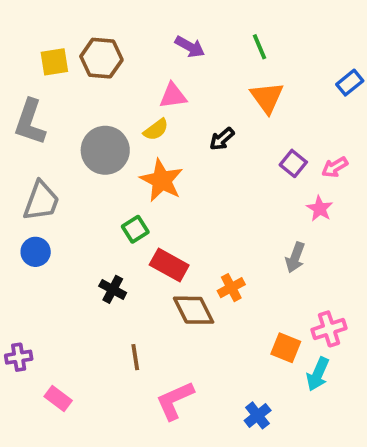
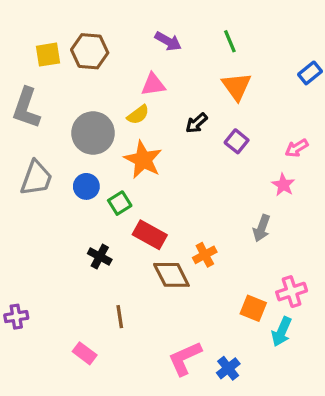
purple square: (293, 163) -> (237, 141), moved
blue circle: (36, 252) -> (86, 186), moved
pink rectangle: (58, 399) -> (85, 353), moved
pink L-shape: (175, 400) -> (185, 358), moved

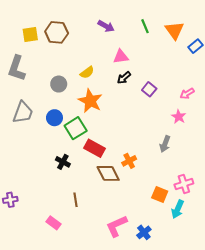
pink triangle: (153, 85) -> (121, 57), moved
orange triangle: (237, 86) -> (174, 30), moved
gray circle: (93, 133) -> (59, 84), size x0.6
green square: (120, 203) -> (76, 128), size x1.5

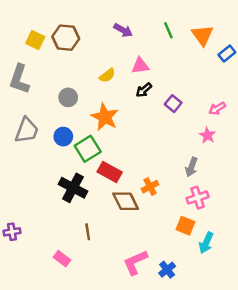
yellow square: (30, 35) -> (35, 40), turned 35
yellow semicircle: (87, 72) -> (107, 75), moved
black cross: (63, 162) -> (73, 188), size x1.6
pink cross: (184, 184) -> (198, 198), moved

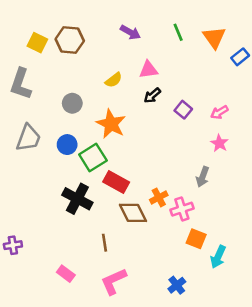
pink arrow: (217, 108) -> (219, 112), moved
pink cross: (198, 198) -> (182, 209), moved
brown line: (88, 232) -> (105, 243), moved
pink L-shape: (135, 262) -> (114, 281), moved

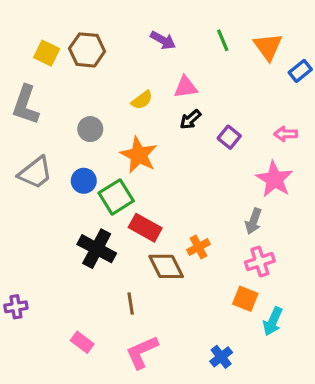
pink arrow: (219, 112) -> (286, 134), moved, turned 30
gray trapezoid: (28, 138) -> (35, 173), turned 32
pink star: (219, 143) -> (274, 179), size x1.6
pink cross: (182, 209) -> (260, 262), moved

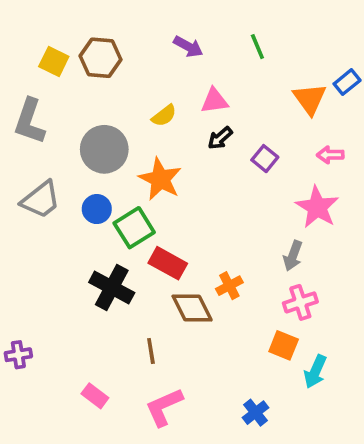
orange triangle: (268, 47) -> (310, 99), moved
gray circle: (90, 129) -> (104, 149), size x1.6

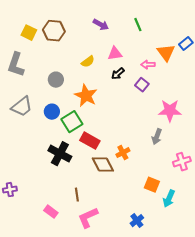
gray circle: (104, 149) -> (56, 80), size x0.6
pink arrow: (330, 155) -> (148, 65), moved
pink star: (317, 207) -> (170, 111), turned -30
pink cross: (300, 302) -> (182, 162), moved
brown line: (151, 351) -> (77, 195), moved

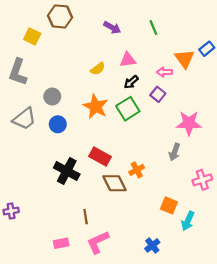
brown hexagon: (54, 31) -> (60, 16), moved
gray circle: (56, 80) -> (52, 96), moved
green square: (72, 122) -> (128, 109), moved
pink rectangle: (51, 212) -> (61, 243), moved, turned -48

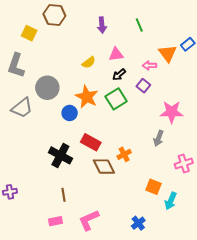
purple arrow: (112, 28) -> (102, 25), turned 56
gray circle: (52, 96) -> (47, 88), size x1.5
blue circle: (58, 124) -> (70, 113), moved
brown line: (86, 217) -> (64, 195), moved

